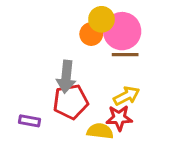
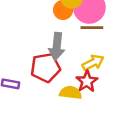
gray arrow: (66, 77) -> (57, 46), moved
red star: (119, 118) -> (87, 81), turned -30

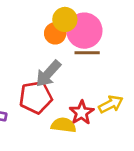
gray arrow: (57, 46) -> (48, 74), turned 36
yellow arrow: (93, 63) -> (111, 104), moved

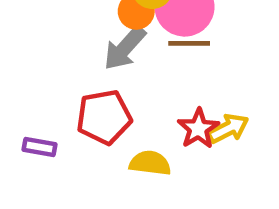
gray arrow: (48, 74) -> (125, 48), moved
red star: (82, 113) -> (198, 129), moved

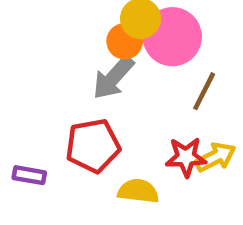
brown line: (189, 43) -> (204, 91), moved, turned -63
red star: (198, 129) -> (186, 157), turned 30

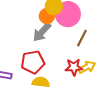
yellow semicircle: (138, 191) -> (41, 82), moved

